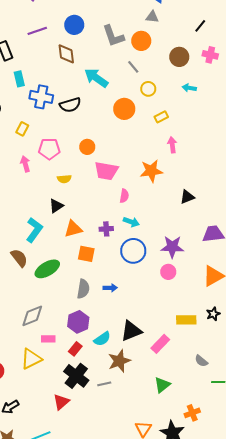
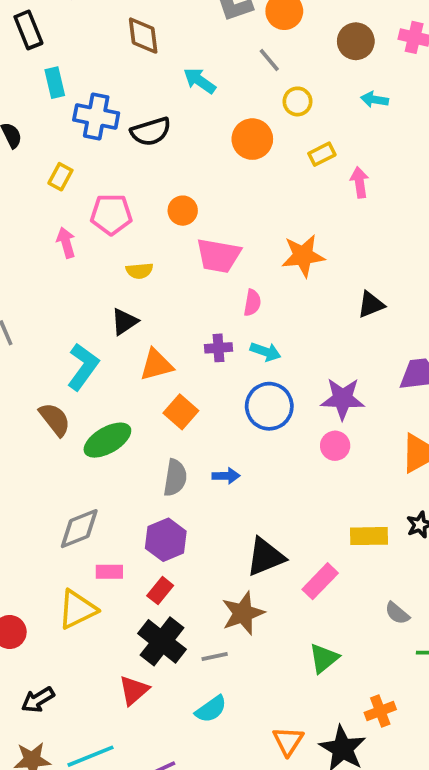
cyan arrow: (96, 78) -> (200, 81), size x0.7
pink arrow: (172, 145) -> (360, 182), moved
purple cross: (106, 229) -> (218, 348), moved
orange square: (86, 254) -> (181, 412), turned 30
cyan semicircle: (102, 339) -> (211, 709), moved

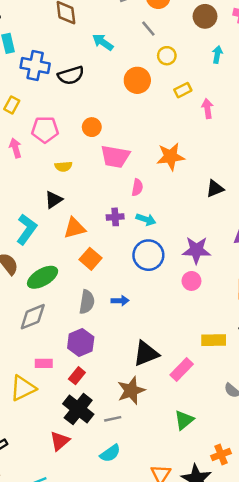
cyan arrow: (375, 100) -> (217, 54), turned 91
gray diamond: (79, 529) -> (33, 317), moved

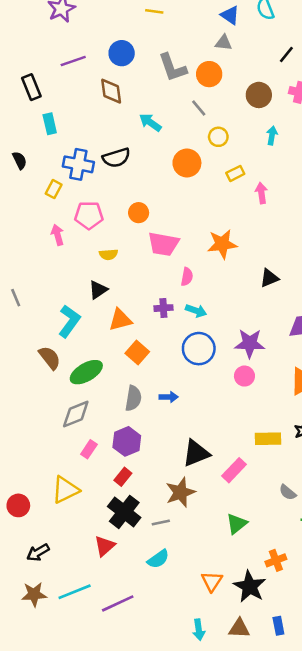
blue cross: (35, 66) -> (78, 164), moved
pink rectangle: (44, 363) -> (89, 449), moved, turned -56

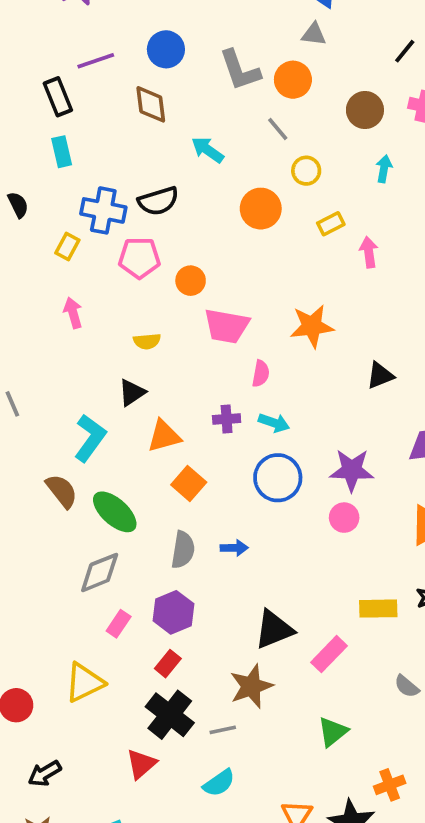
black rectangle: (31, 87) -> (58, 97), moved
pink pentagon: (89, 215) -> (139, 258), moved
green ellipse: (86, 372) -> (115, 512), turned 72

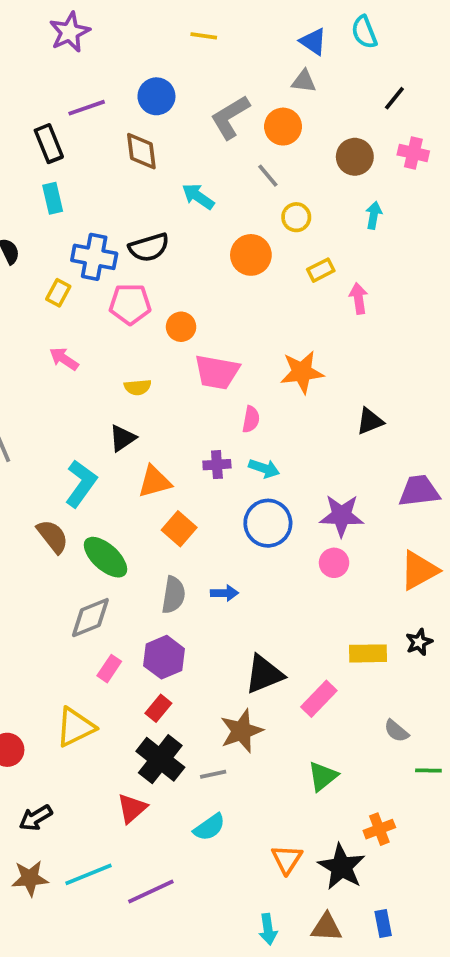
gray L-shape: (240, 70) -> (230, 117), turned 78
pink arrow: (73, 313) -> (64, 359), turned -40

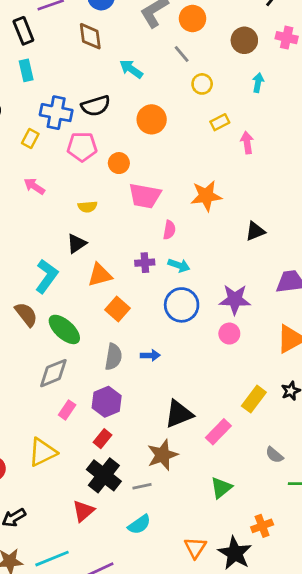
orange circle: (251, 255) -> (152, 119), moved
yellow rectangle: (368, 653) -> (254, 399), turned -52

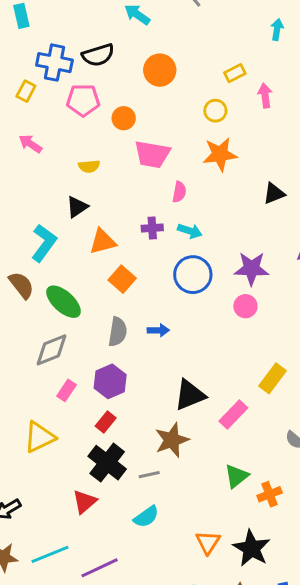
yellow circle: (202, 84) -> (215, 111), moved
orange cross: (262, 526) -> (270, 494), moved

